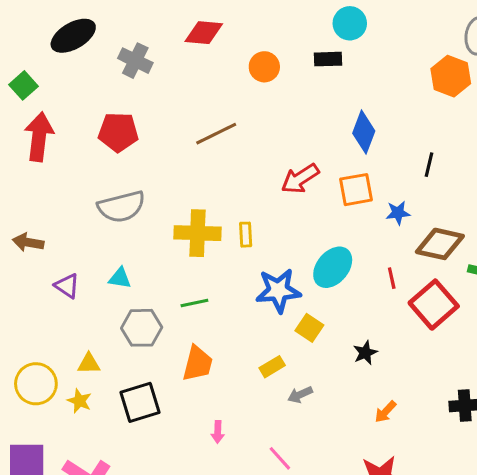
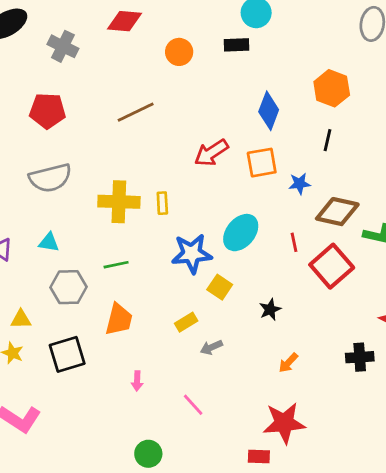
orange hexagon: (451, 76) -> (332, 88), moved

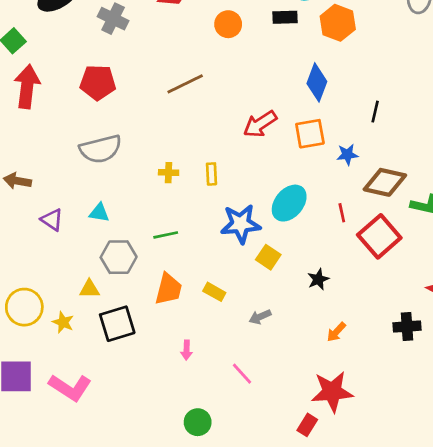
orange hexagon: (332, 88) -> (338, 23), moved
yellow cross: (119, 202) -> (169, 173), size x0.5
yellow triangle: (21, 319) -> (89, 289), moved
yellow rectangle: (186, 322) -> (214, 292), moved, turned 60
red rectangle: (259, 457) -> (307, 425), turned -60

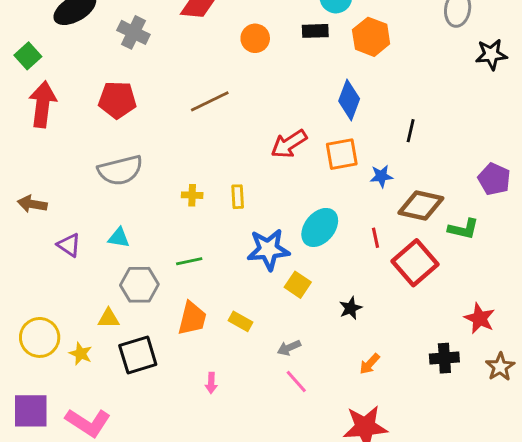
pink line: (242, 374) -> (296, 381), moved

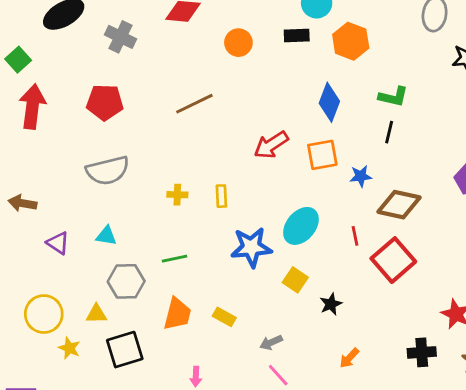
green L-shape: (463, 229) -> (393, 97), moved
yellow square: (298, 285) -> (295, 280), moved
yellow circle: (40, 337) -> (44, 314), moved

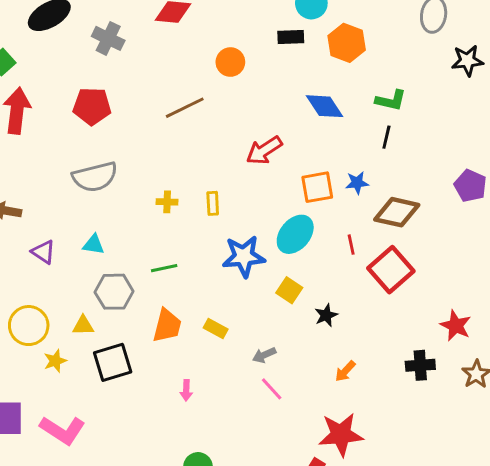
orange circle: (238, 43) -> (230, 62), moved
blue diamond: (329, 102) -> (325, 106), turned -54
orange square: (322, 155) -> (317, 187), moved
yellow star: (69, 348) -> (55, 361), turned 30

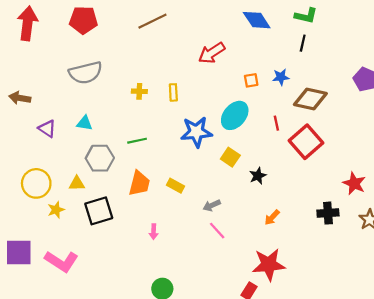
orange square: (317, 187) -> (251, 80), size x0.6

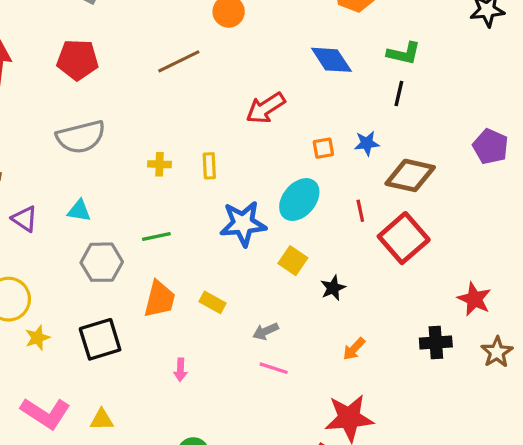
yellow triangle: (77, 183) -> (102, 420), moved
pink line: (217, 231) -> (274, 368), turned -30

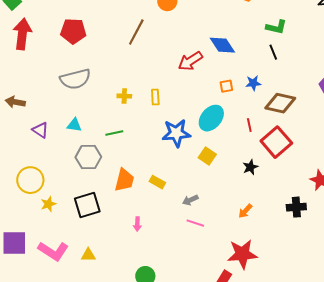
blue diamond: (331, 60) -> (222, 45), moved
brown line: (179, 61) -> (136, 32), turned -36
black line: (399, 94) -> (273, 52), turned -35
green line: (156, 236) -> (114, 133), moved
black star: (333, 288) -> (250, 167), moved

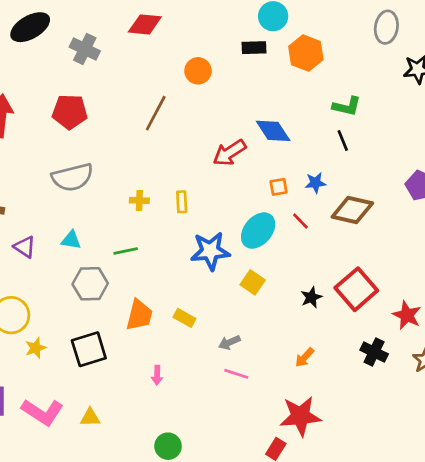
red line: (249, 125) -> (300, 221), moved, turned -32
red square: (276, 142) -> (356, 289), moved
black cross: (296, 207) -> (374, 352), turned 30

